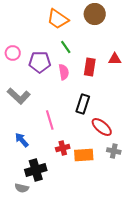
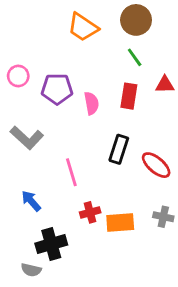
green line: (66, 47) -> (135, 57), moved
red ellipse: (102, 127) -> (156, 165), moved

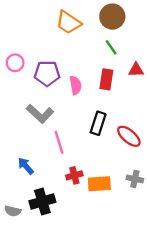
gray L-shape: (27, 138) -> (40, 114), moved
gray semicircle: (31, 270) -> (13, 211), moved

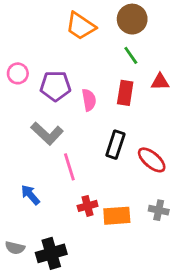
black cross: (42, 201) -> (51, 253), moved

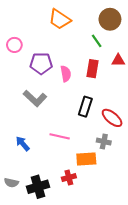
brown circle: (132, 19) -> (110, 19), moved
pink circle: (18, 73) -> (14, 45), moved
pink line: (69, 167) -> (60, 136), moved, turned -60
red cross: (88, 206) -> (69, 178), moved
gray cross: (159, 210) -> (104, 142), moved

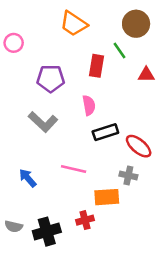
pink circle: (14, 45) -> (14, 43), moved
red rectangle: (93, 69) -> (97, 66), moved
pink semicircle: (66, 74) -> (89, 105), moved
black rectangle: (85, 107) -> (105, 132), turned 54

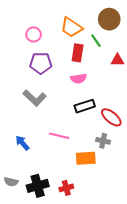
orange trapezoid: (74, 24) -> (71, 27), moved
pink circle: (14, 43) -> (34, 35), moved
pink semicircle: (89, 105) -> (79, 78), moved, turned 91
red cross: (85, 220) -> (66, 188), moved

